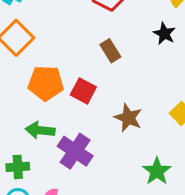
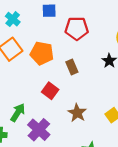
orange pentagon: (46, 83) -> (42, 53), moved
green arrow: (40, 130) -> (18, 113), turned 108

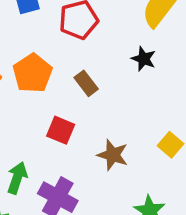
orange pentagon: (42, 53) -> (32, 73), turned -30

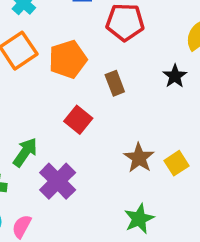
brown star: (113, 155) -> (139, 158), moved

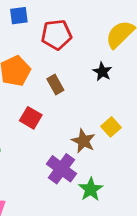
yellow square: (176, 163) -> (111, 127), moved
purple cross: (58, 181) -> (61, 169), moved

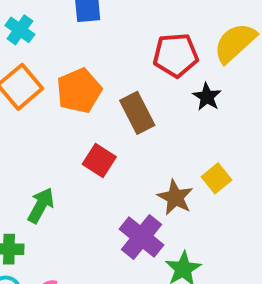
red pentagon: (56, 35) -> (176, 55), moved
brown rectangle: (55, 84) -> (137, 113), size x1.4

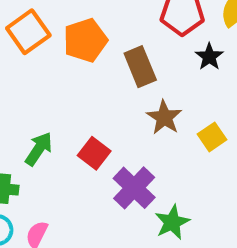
red square: (99, 160) -> (94, 153), moved
brown star: (175, 197) -> (164, 117), moved

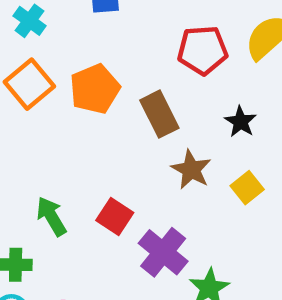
black star: (209, 57) -> (241, 122), moved
green arrow: (39, 149) -> (51, 216), turned -60

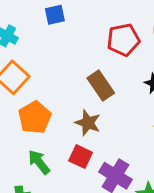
orange pentagon: (95, 89) -> (35, 117), moved
brown star: (191, 170) -> (88, 123), moved

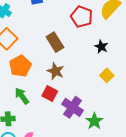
red pentagon: (123, 40) -> (82, 17), turned 30
brown rectangle: (101, 85) -> (55, 42), moved

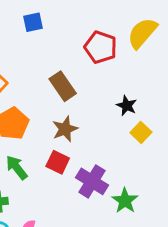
black star: (101, 47) -> (127, 106), moved
brown star: (56, 71) -> (65, 129), turned 30

